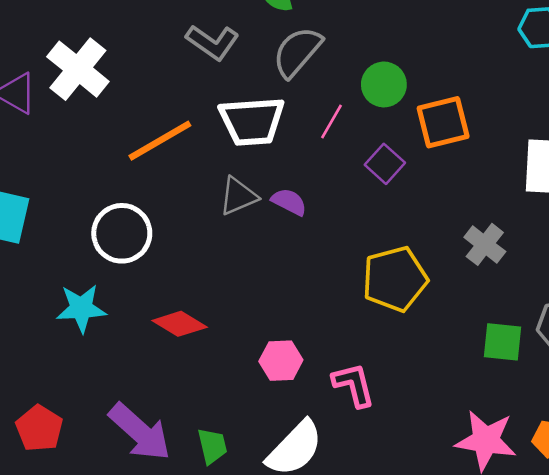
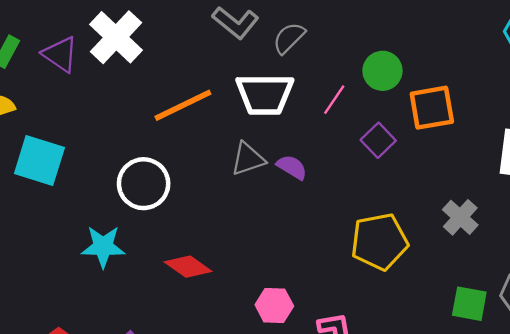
gray semicircle: (297, 52) -> (289, 38), moved, size x0.7

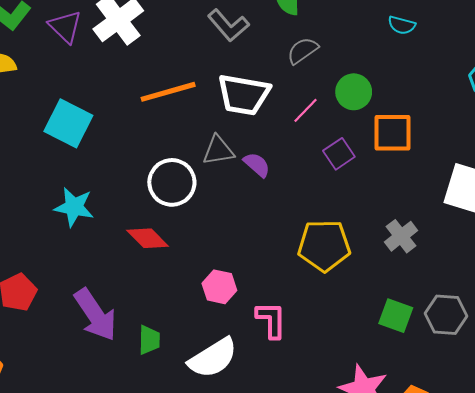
gray semicircle: (289, 38) -> (303, 51), moved
cyan square: (39, 160) -> (68, 123), moved
white circle: (144, 184) -> (172, 182), moved

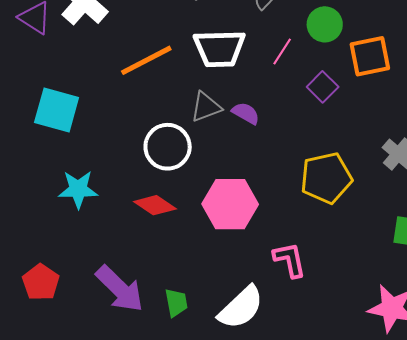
pink hexagon: (219, 287) -> (230, 204), moved, size x1.6

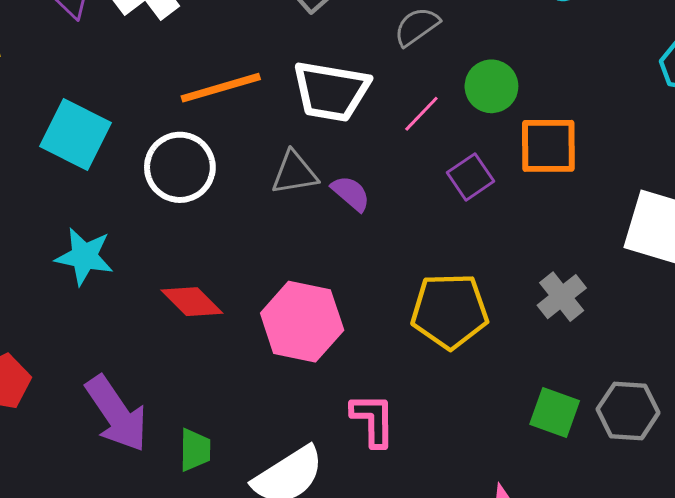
white circle: (168, 147) -> (180, 167), moved

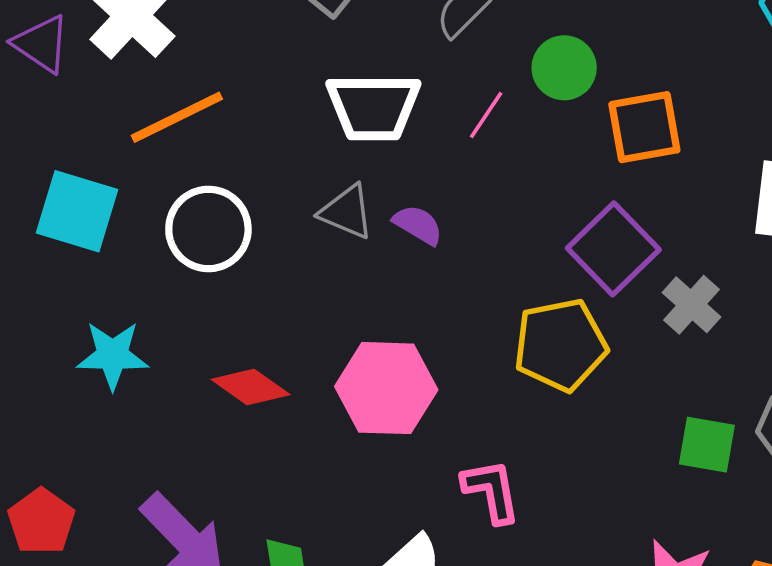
orange line: (221, 88) -> (177, 117), moved
gray triangle: (294, 173) -> (347, 212), turned 42
purple square: (470, 177) -> (613, 249), moved, size x1.6

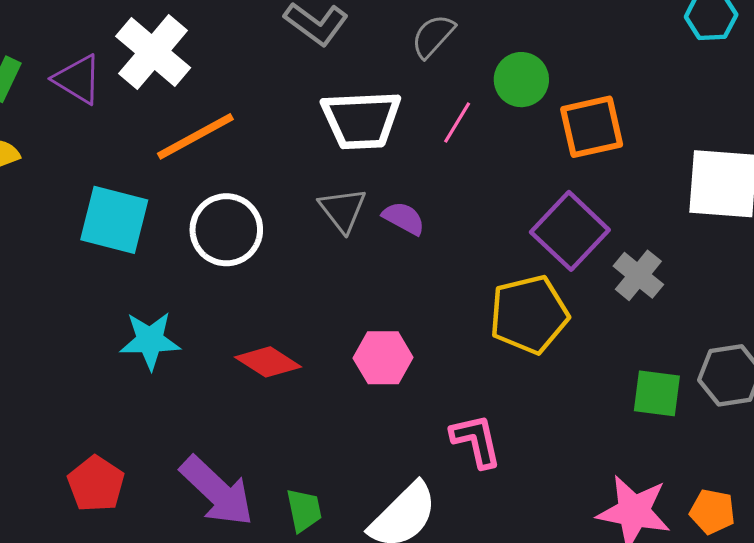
gray triangle: (347, 212) -> (343, 210), turned 32
pink hexagon: (386, 388) -> (383, 358), size x0.7

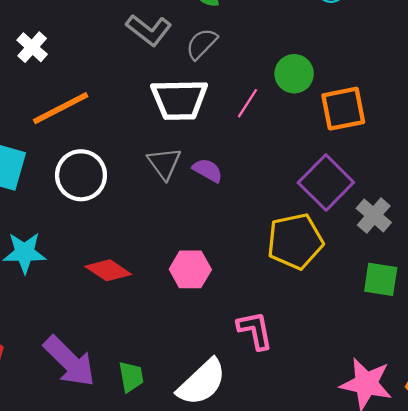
gray semicircle: (433, 36) -> (202, 44), moved
white cross: (153, 52) -> (32, 47), size x0.6
green square: (657, 393) -> (381, 279), moved

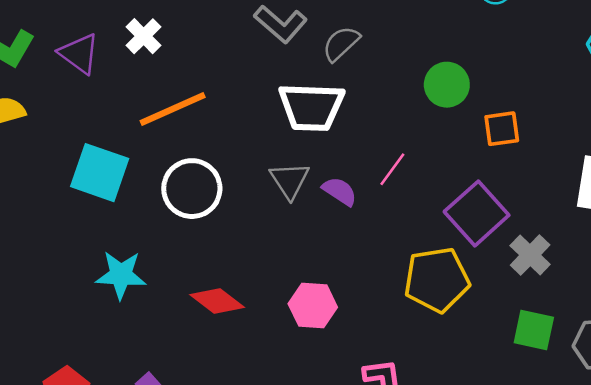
pink line: (247, 103) -> (392, 169), moved
orange square: (343, 109) -> (502, 129), size x0.7

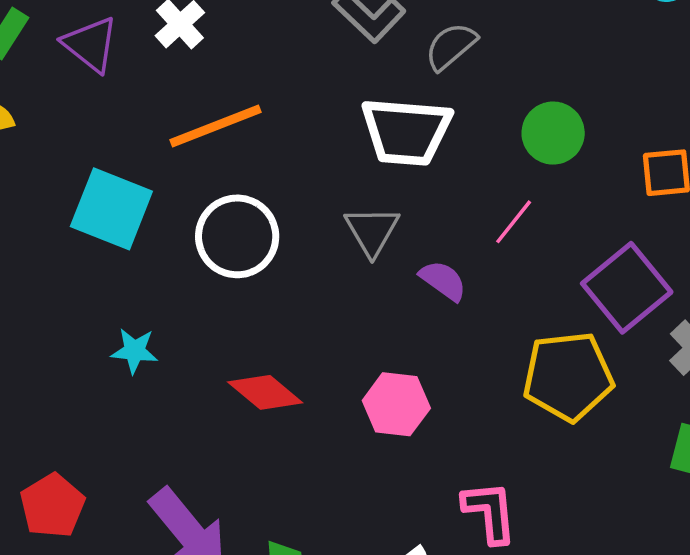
green circle: (447, 85) -> (553, 133), moved
purple semicircle: (340, 191) -> (443, 281), moved
cyan star: (121, 275) -> (134, 351), size x0.7

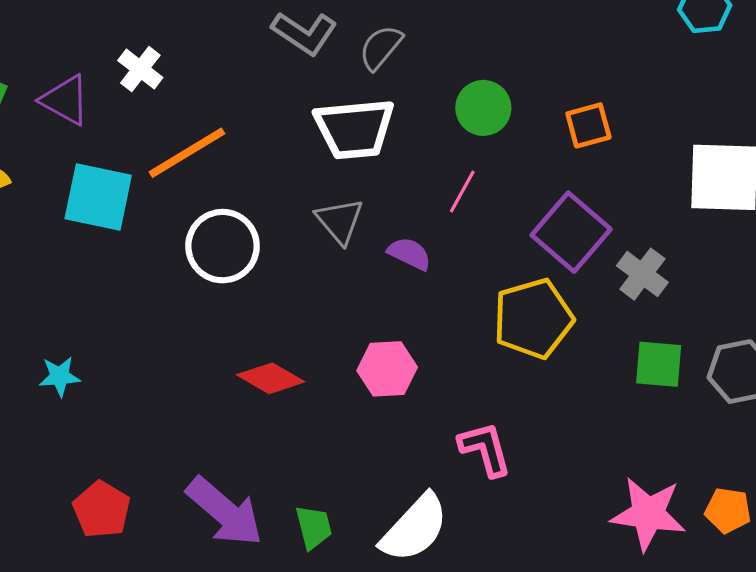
cyan square: (111, 209) -> (98, 197), moved
cyan star: (134, 351) -> (60, 376), moved

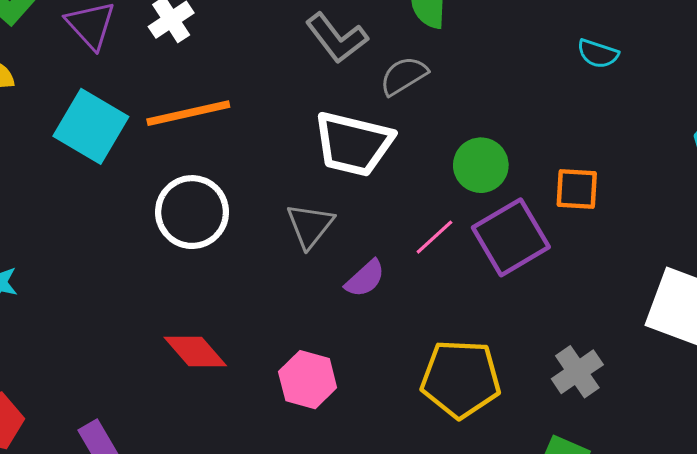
orange square: (588, 125) -> (577, 189), moved
purple square: (571, 232) -> (511, 237), moved
purple semicircle: (409, 254) -> (365, 278), turned 93

